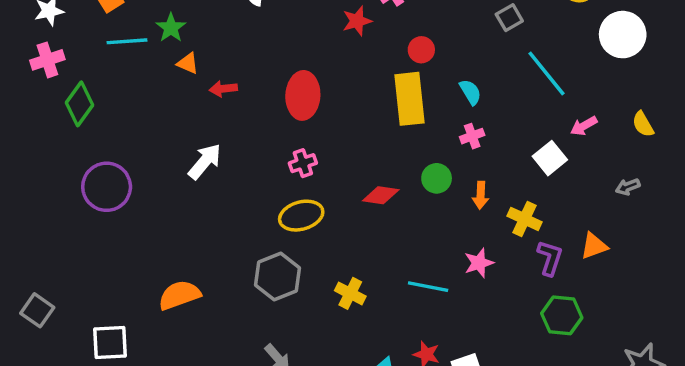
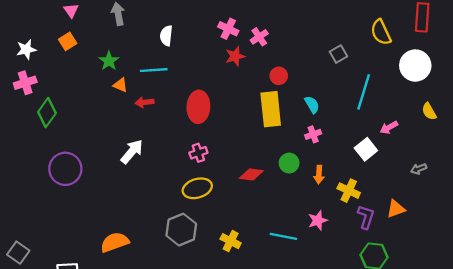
cyan line: (127, 41) -> (154, 70), moved
cyan line: (547, 73) -> (364, 92), turned 56
yellow semicircle: (643, 124) -> (429, 111), moved

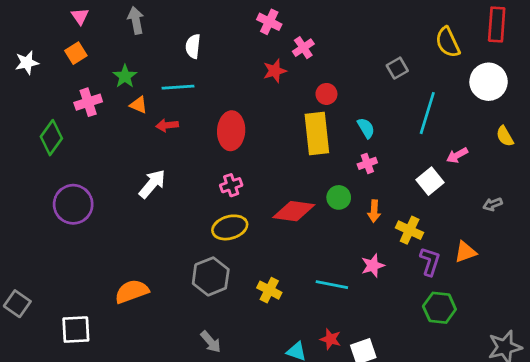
pink cross: (228, 29) -> (269, 22), moved
pink cross: (25, 83) -> (88, 102), moved
red diamond: (251, 175) -> (294, 211), size x1.4

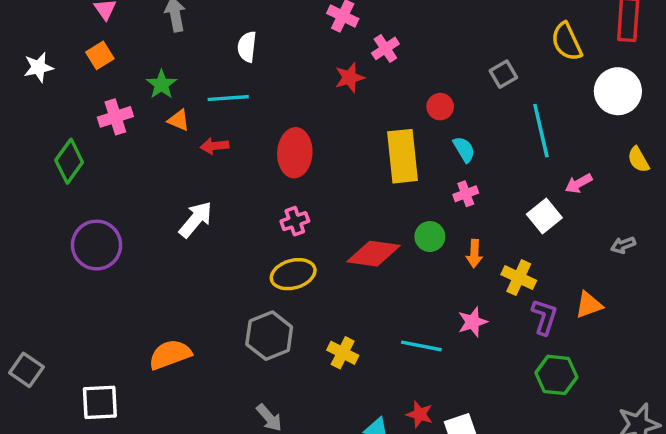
red circle: (326, 94) -> (440, 107), moved
cyan line: (427, 113) -> (541, 131), turned -30

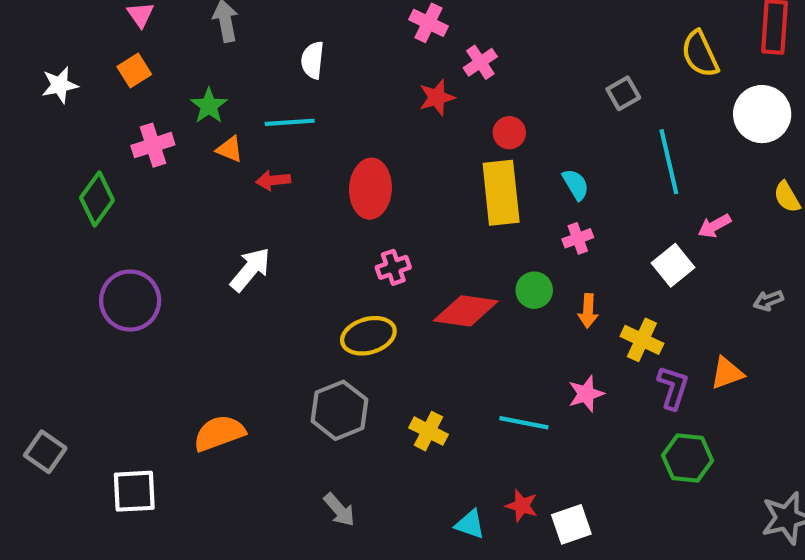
red circle: (440, 107) -> (509, 133), moved
pink cross: (295, 221) -> (393, 267), moved

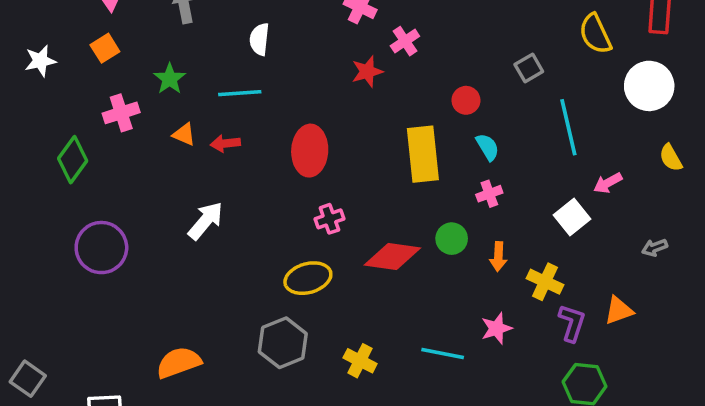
red circle: (509, 133) -> (466, 100), moved
orange triangle: (230, 149) -> (184, 134), moved

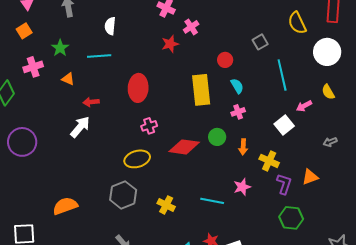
red arrow: (225, 143) -> (91, 102), moved
yellow semicircle: (671, 158) -> (328, 92), moved

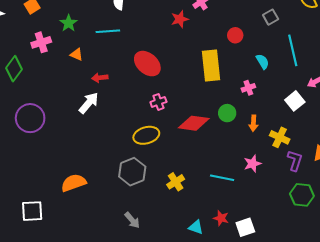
cyan semicircle: (237, 86) -> (263, 62), moved
red ellipse: (138, 88) -> (147, 64), turned -52
yellow cross: (166, 205) -> (176, 182), turned 30

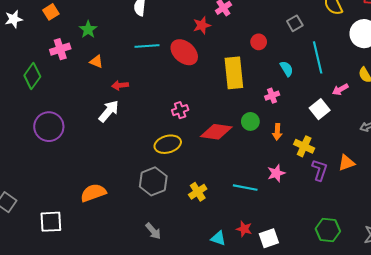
cyan line: (108, 31) -> (147, 46), moved
red ellipse: (147, 64) -> (184, 52), moved
green hexagon: (302, 195) -> (328, 230), moved

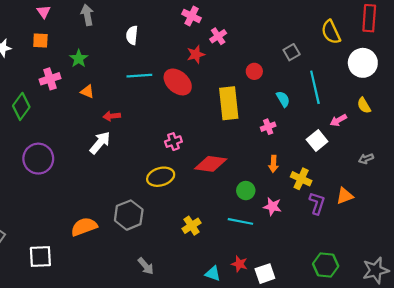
orange square: (51, 12) -> (40, 40), turned 35
green circle: (250, 121) -> (246, 191), moved
pink star: (276, 173) -> (272, 206), turned 30
gray hexagon: (153, 181) -> (129, 215), moved

